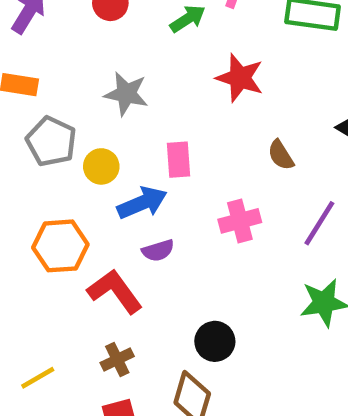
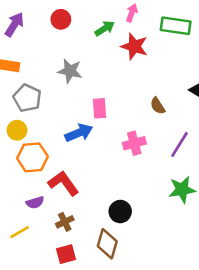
red star: (240, 78) -> (134, 46), moved
yellow circle: (101, 166) -> (17, 130), moved
purple semicircle: (158, 250) -> (35, 202), moved

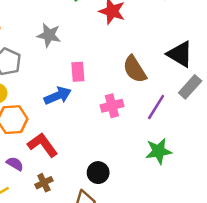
brown semicircle: (158, 106) -> (135, 69), size x1.6
purple semicircle: (35, 202) -> (15, 164), turned -132

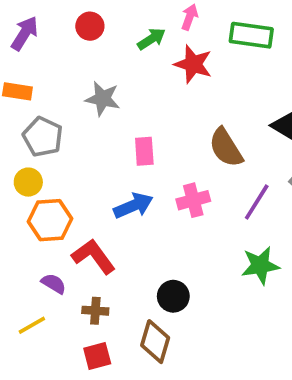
blue arrow: (58, 96) -> (133, 206), moved
brown cross: (44, 183) -> (95, 311), turned 30

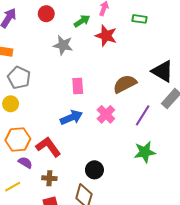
green rectangle: (251, 35) -> (140, 19), size x0.6
gray star: (103, 99) -> (63, 45), moved
brown semicircle: (226, 148) -> (125, 84), turned 95
pink cross: (193, 200) -> (106, 114), turned -30
orange hexagon: (50, 220) -> (18, 139), moved

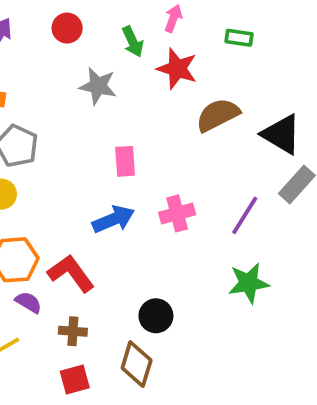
green arrow: (82, 21) -> (133, 42), turned 98
brown semicircle: (125, 84) -> (218, 115), moved
pink cross: (106, 114) -> (177, 213), turned 30

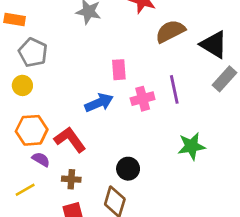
pink rectangle: (125, 161) -> (119, 70), moved
purple line: (245, 215) -> (174, 89), moved, turned -44

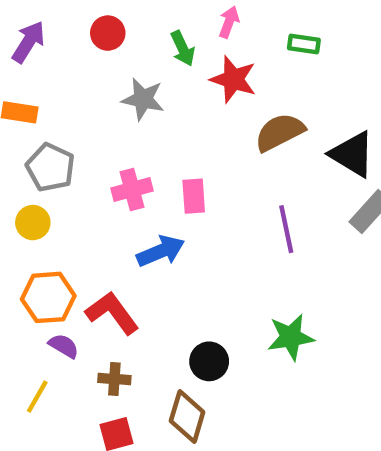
pink cross: (143, 99) -> (132, 189), moved
green star: (191, 146) -> (291, 337), moved
yellow line: (25, 190) -> (37, 397), turned -30

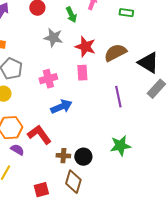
red star: (233, 79) -> (85, 47), moved
pink rectangle: (194, 196) -> (82, 73), moved
brown cross: (114, 379) -> (63, 156), moved

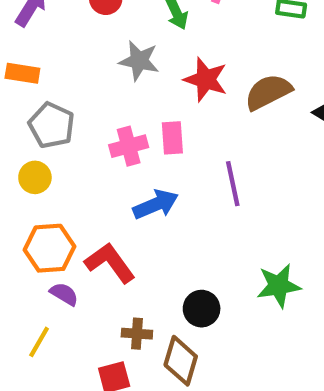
pink rectangle: (82, 73) -> (172, 138), moved
purple line: (118, 97) -> (233, 184), moved
brown cross: (63, 156) -> (137, 334), moved

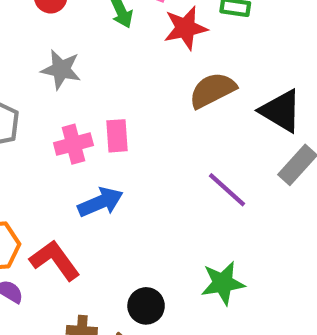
gray star: (139, 61) -> (61, 69), moved
red star: (206, 79) -> (185, 28), moved, turned -30
purple line: (233, 184) -> (227, 190), moved, turned -36

